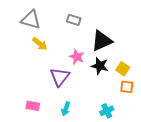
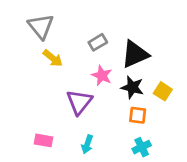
gray triangle: (31, 20) -> (41, 26), turned 35
gray rectangle: (74, 20) -> (98, 42), moved, turned -48
orange square: (127, 87) -> (138, 115), moved

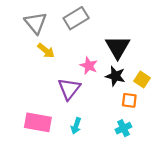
gray rectangle: (98, 42) -> (76, 18), moved, size x1.5
black triangle: (135, 54) -> (118, 47), turned -36
orange square: (138, 115) -> (129, 100), moved
pink rectangle: (43, 140) -> (38, 122), size x1.6

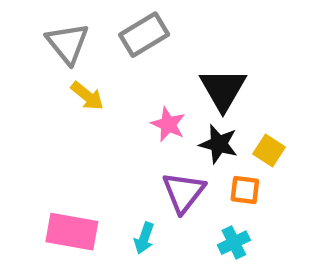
purple triangle: (69, 89) -> (184, 192), moved

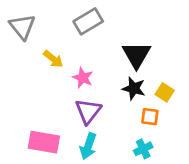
gray triangle: (68, 43) -> (22, 27), moved
pink star: (168, 124) -> (83, 78), moved
purple triangle: (184, 192) -> (88, 111), moved
cyan arrow: (144, 238) -> (88, 146), size x1.4

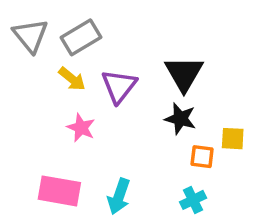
gray rectangle: (88, 21) -> (81, 37), moved
pink star: (83, 78) -> (81, 128), moved
yellow square: (165, 92) -> (233, 139), moved, turned -30
purple triangle: (88, 111) -> (119, 86), moved

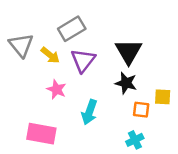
gray triangle: (30, 36) -> (21, 45), moved
gray rectangle: (81, 37) -> (72, 29), moved
cyan arrow: (119, 196) -> (89, 112), moved

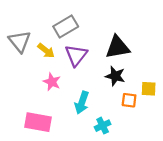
black triangle: (129, 51) -> (118, 47), turned 50
cyan cross: (135, 140) -> (103, 126), moved

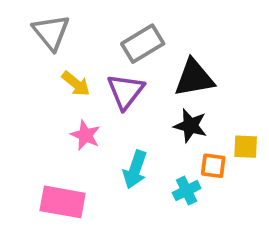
gray rectangle: (66, 26) -> (143, 44), moved
gray triangle: (20, 41) -> (51, 32), moved
cyan cross: (103, 126) -> (187, 191), moved

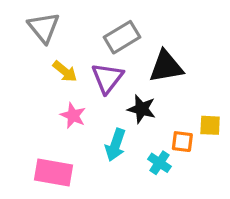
black star: (190, 126) -> (142, 109), moved
cyan cross: (187, 191) -> (159, 163), turned -30

